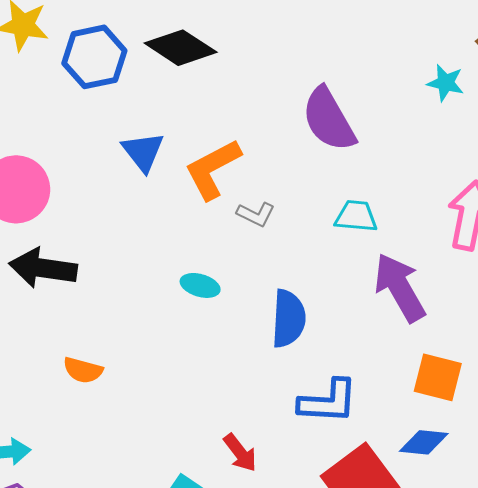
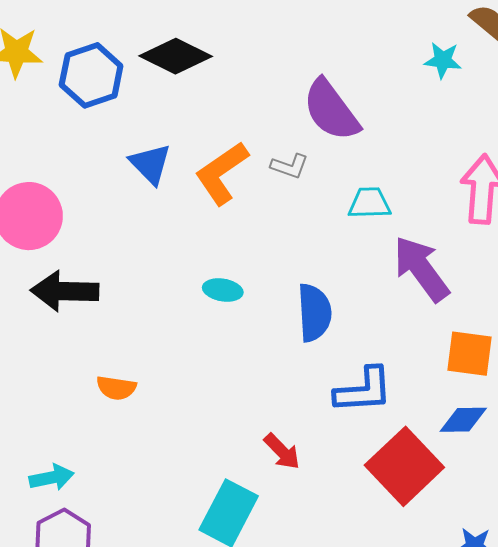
gray L-shape: (256, 214) -> (290, 166), moved

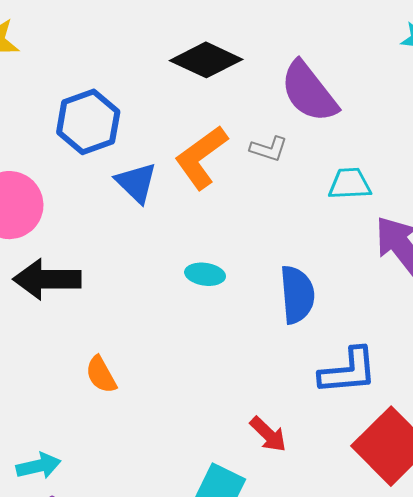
black diamond: (176, 56) -> (206, 60), moved
blue hexagon: (91, 75) -> (88, 122), moved
blue triangle: (150, 164) -> (136, 183), moved
orange semicircle: (116, 388) -> (101, 375), turned 54

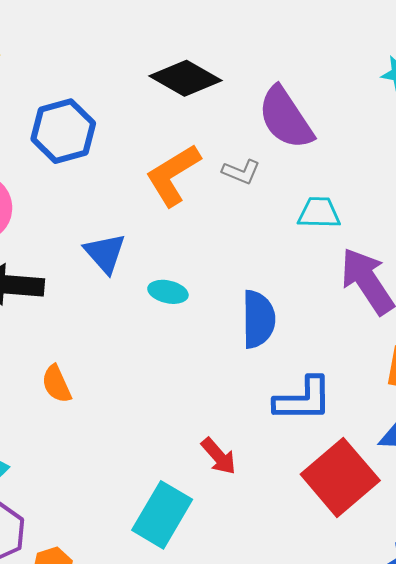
blue triangle: (136, 183) -> (105, 253), moved

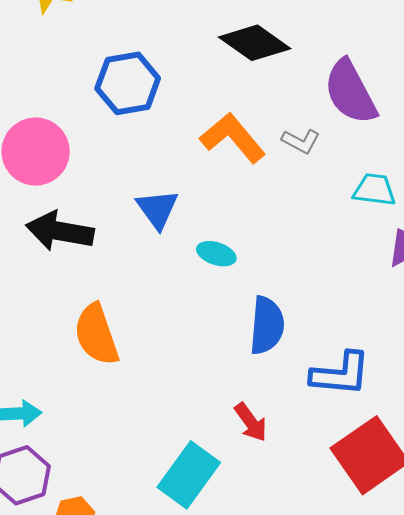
orange L-shape: (173, 175) -> (233, 138), turned 76
blue semicircle: (258, 319) -> (267, 325), moved
orange semicircle: (57, 384) -> (96, 334), size x1.6

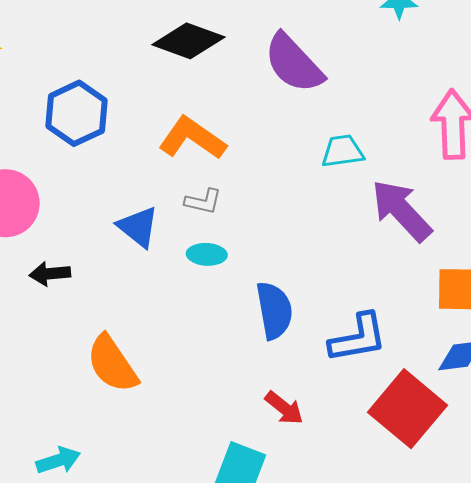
gray L-shape: (301, 141) -> (203, 201), moved
black arrow: (60, 231) -> (50, 274), size x0.6

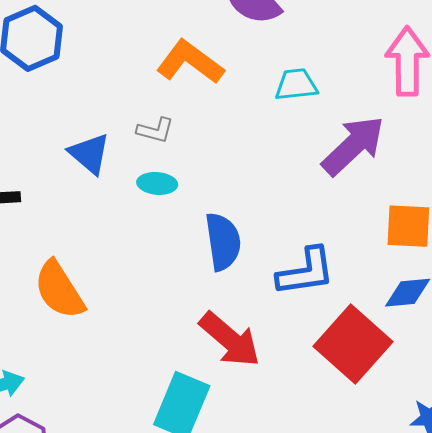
orange L-shape: (192, 138) -> (190, 62), moved
purple arrow: (401, 211) -> (353, 146), turned 88
red arrow: (284, 408) -> (230, 339), size x1.6

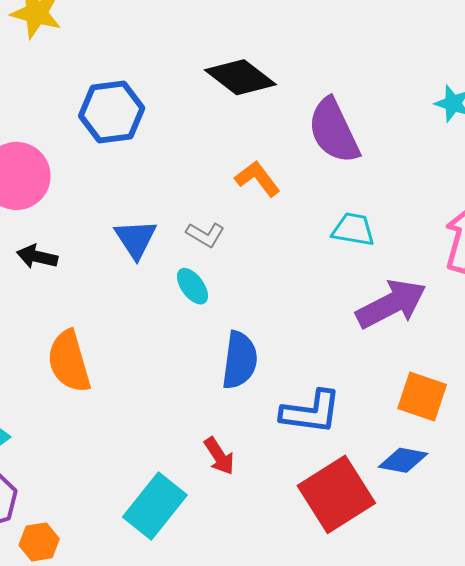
orange L-shape: (190, 62) -> (257, 179), size x0.7
cyan ellipse: (157, 183) -> (192, 286), turned 33
red arrow: (230, 339) -> (219, 456), size x0.6

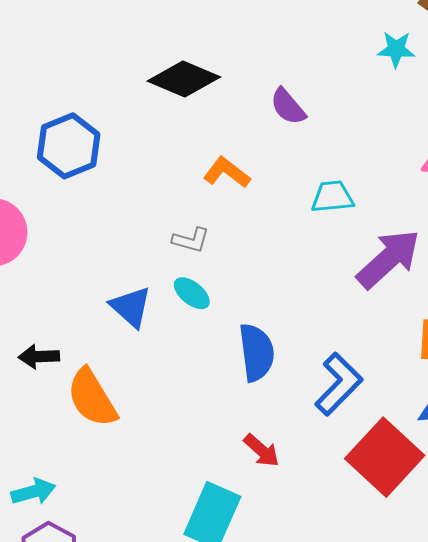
purple semicircle: (334, 131) -> (288, 107), size x0.6
blue triangle: (136, 239) -> (131, 307), moved
black arrow: (37, 257) -> (39, 357), moved
blue L-shape: (311, 412) -> (339, 384), turned -38

